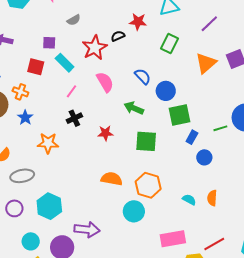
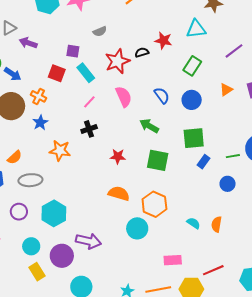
orange triangle: (206, 63) -> (226, 90), size x0.6
blue circle: (166, 91) -> (192, 100), moved
red star: (105, 133) -> (118, 156), moved
blue circle: (204, 157) -> (228, 184), moved
pink rectangle: (173, 239) -> (173, 260), size x0.7

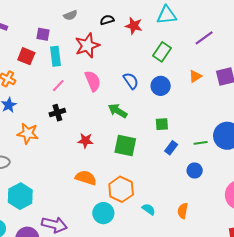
black semicircle: (142, 52) -> (107, 20), moved
cyan rectangle: (86, 73) -> (55, 56), turned 30
green square: (194, 138) -> (162, 124), size x0.6
cyan semicircle: (194, 223) -> (149, 209), moved

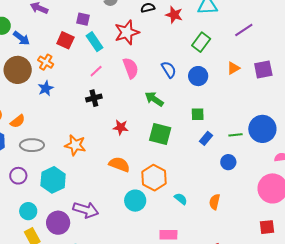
cyan rectangle: (55, 56) -> (94, 42), turned -30
orange star: (28, 133) -> (75, 145), moved

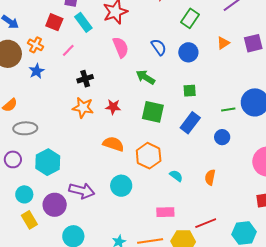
pink line: (96, 71) -> (68, 50), moved
blue rectangle: (206, 138) -> (190, 123), moved, size x1.5
orange star: (75, 145) -> (83, 108), moved
cyan circle: (135, 201) -> (121, 186), moved

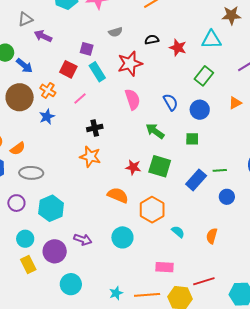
green square: (190, 91) -> (192, 139), moved
red star: (113, 107) -> (133, 167), moved
green line: (228, 110) -> (220, 170), moved
purple arrow: (82, 191) -> (83, 239), size x0.7

